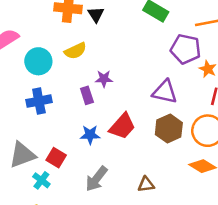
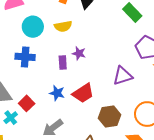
purple triangle: (165, 92) -> (123, 76), turned -45
brown hexagon: (169, 129) -> (110, 117), moved

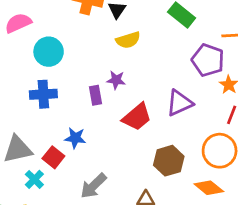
yellow semicircle: (63, 26) -> (128, 40), moved
blue star: (57, 93) -> (75, 138), moved
red trapezoid: (83, 93) -> (137, 117), moved

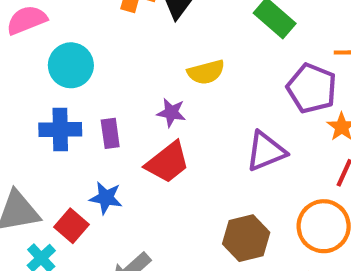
yellow semicircle: (128, 40) -> (206, 72), moved
purple rectangle: (96, 95) -> (110, 133), moved
red trapezoid: (137, 117) -> (167, 162), moved

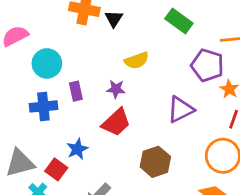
purple rectangle: (110, 133) -> (76, 91), moved
blue star: (106, 198) -> (77, 149), turned -30
brown hexagon: (246, 238) -> (155, 162), moved

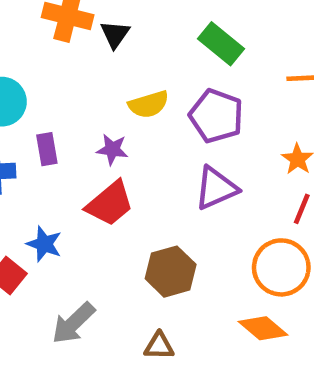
purple pentagon: (207, 65) -> (216, 116), moved
blue star: (77, 149) -> (44, 244), turned -30

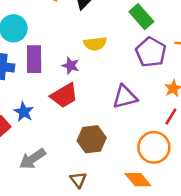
purple pentagon: (216, 116) -> (151, 52), moved
purple rectangle: (47, 149) -> (34, 59), size x1.5
brown triangle: (159, 346) -> (78, 180), turned 42

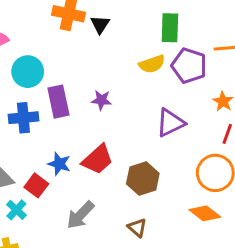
green rectangle: (141, 17) -> (170, 28), turned 55
yellow semicircle: (95, 44) -> (152, 64), moved
red trapezoid: (64, 96) -> (98, 159), moved

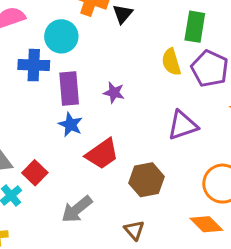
yellow semicircle: (152, 64) -> (171, 62), turned 85
cyan circle: (28, 72) -> (61, 36), moved
blue cross: (23, 118) -> (34, 65), moved
blue star: (59, 164) -> (70, 125), moved

